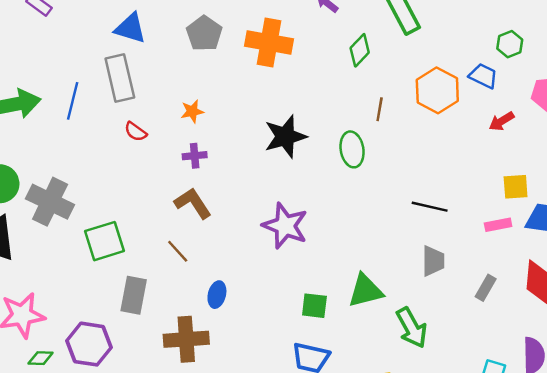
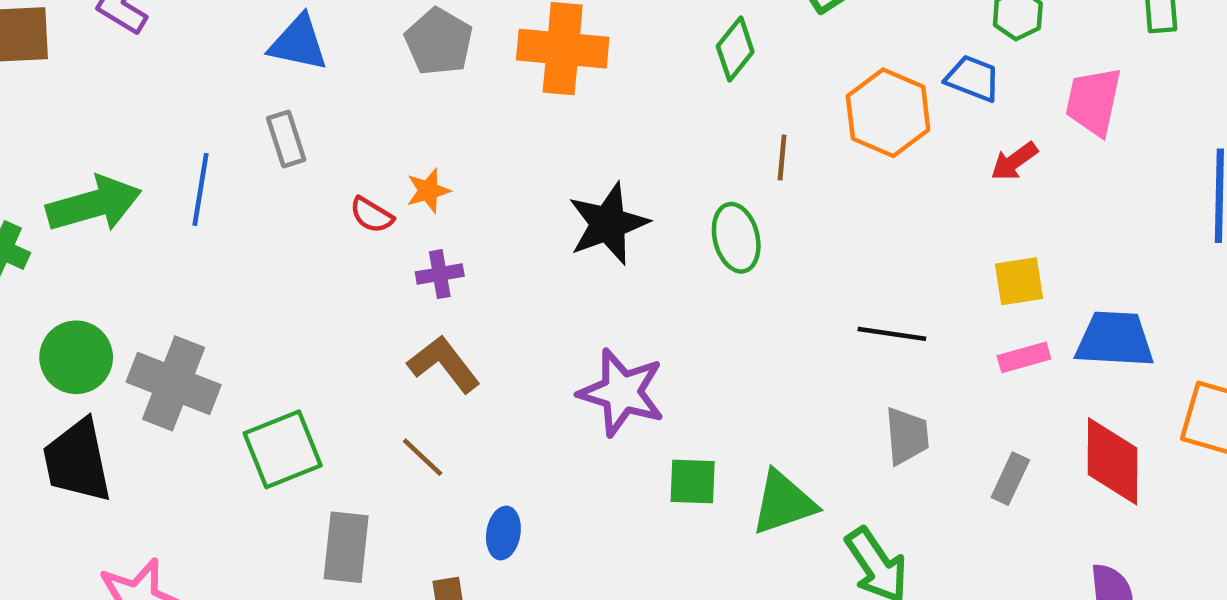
gray rectangle: (120, 78) -> (286, 139), size x0.6
red semicircle: (136, 132) -> (372, 215), moved
yellow square: (516, 187) -> (1019, 281), moved
green square: (314, 306) -> (693, 481), moved

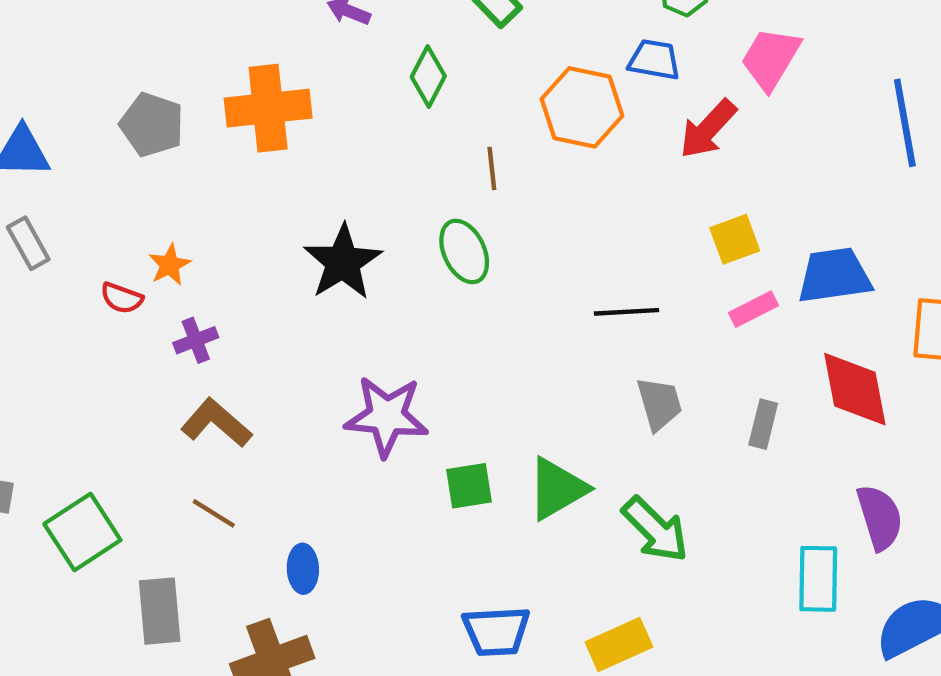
pink trapezoid: (1093, 101) -> (770, 59), turned 30
red arrow: (1014, 161) -> (708, 129), size x1.4

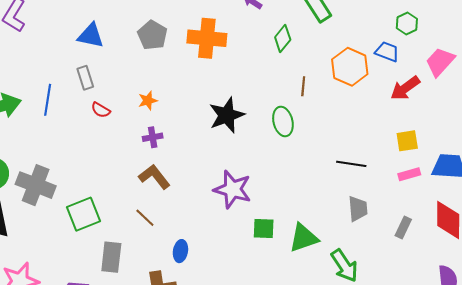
red semicircle: (122, 298) -> (101, 110), moved

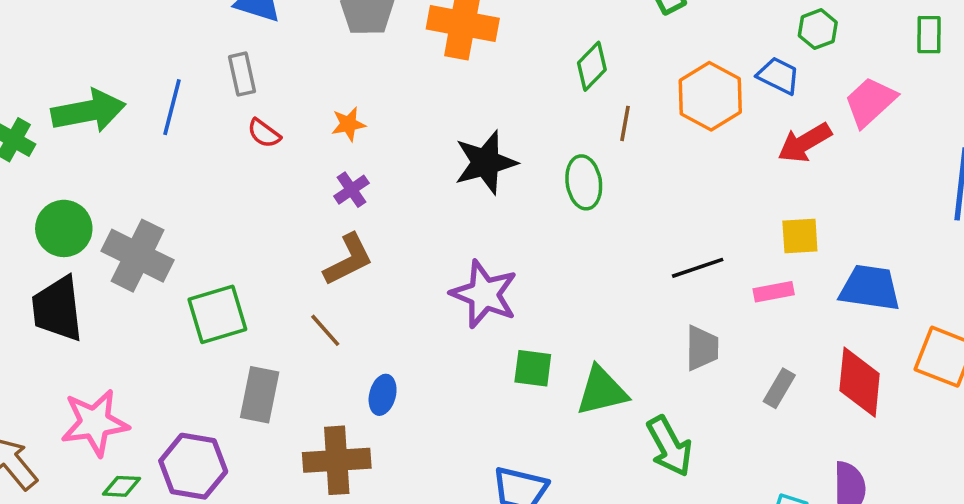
green diamond: (283, 39) -> (592, 66), moved
purple cross: (153, 137) -> (351, 190), turned -30
black line: (351, 164) -> (698, 268), turned -32
pink rectangle: (409, 174) -> (774, 292), moved
brown L-shape: (154, 177) -> (348, 260), turned 96

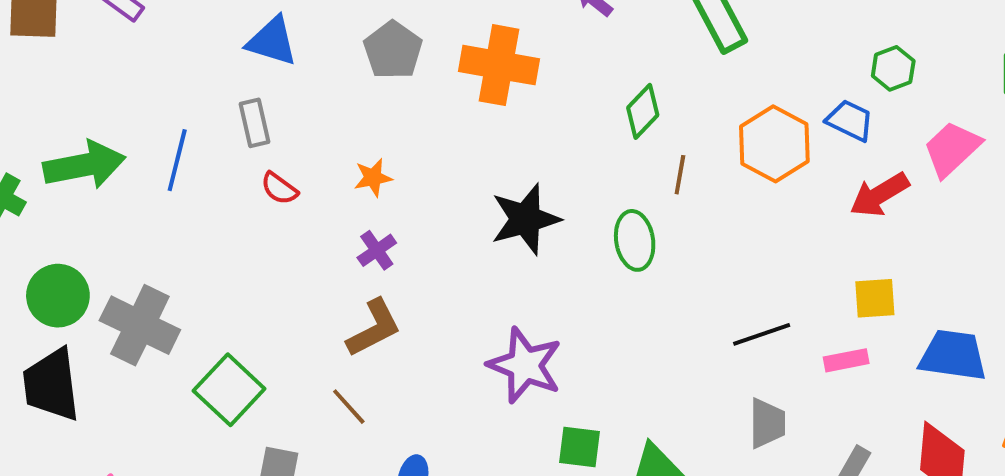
green square: (217, 314) -> (229, 390), turned -30

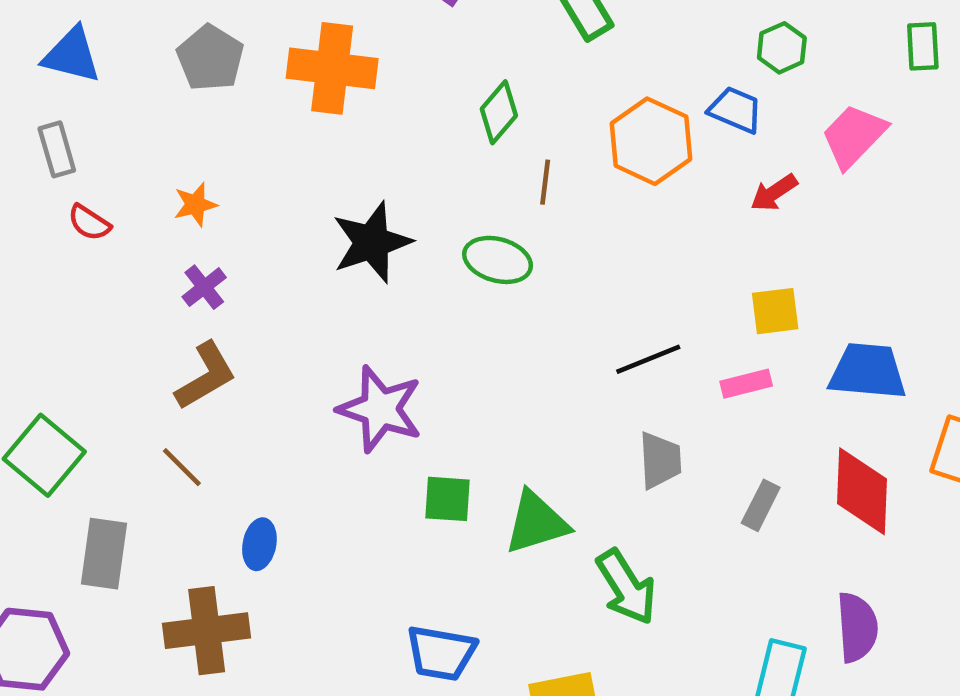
red arrow: (879, 195) -> (774, 193), size x0.7
green ellipse: (635, 240) -> (498, 260), turned -62

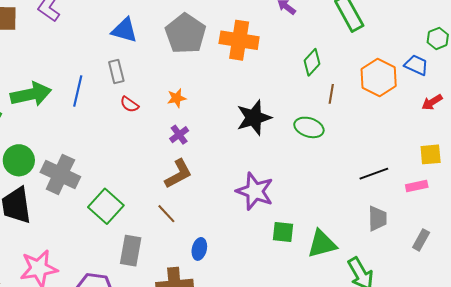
gray pentagon: (210, 58) -> (185, 34), size x1.4

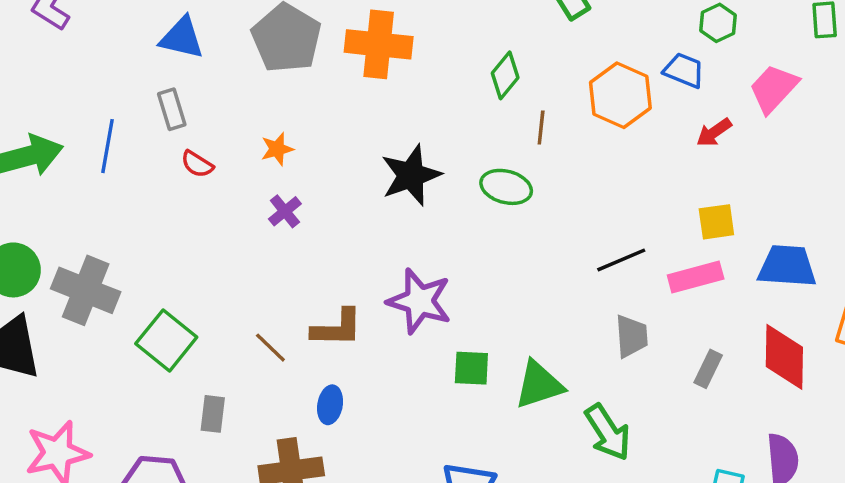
brown L-shape: (178, 174) -> (337, 328), moved, turned 32
pink rectangle: (417, 186) -> (696, 277), size x1.4
gray rectangle: (131, 251) -> (213, 414), size x0.7

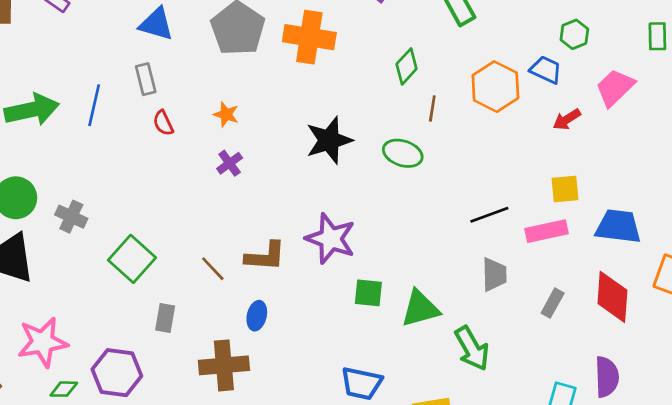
orange star: (277, 149) -> (226, 114), turned 30
red semicircle: (197, 164) -> (163, 123), turned 30
gray cross: (86, 290) -> (71, 217), size x0.6

